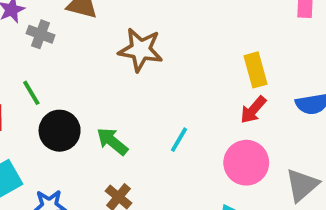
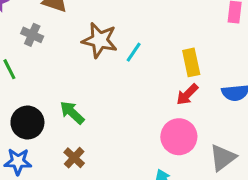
gray cross: (41, 34) -> (32, 35), moved
black circle: (60, 131) -> (27, 122), moved
cyan line: (179, 140) -> (134, 52), moved

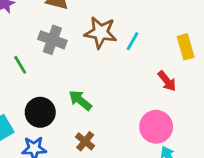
gray cross: (32, 35) -> (52, 40), moved, size x1.4
red arrow: (187, 94) -> (167, 81), moved, turned -80
pink circle: (179, 137) -> (156, 127), moved

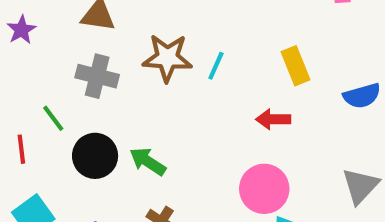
red arrow: (167, 81) -> (273, 119), turned 135
black circle: (40, 112) -> (95, 156), moved

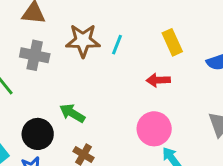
black circle: (95, 156) -> (38, 134), moved

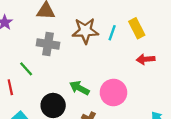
yellow rectangle: (172, 42) -> (137, 28), moved
pink circle: (154, 129) -> (113, 92), moved

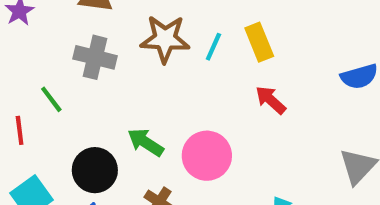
red arrow: (146, 59) -> (271, 100), turned 42

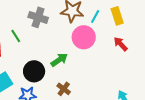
green arrow: (146, 142) -> (59, 60), turned 108
pink circle: (207, 156) -> (84, 37), moved

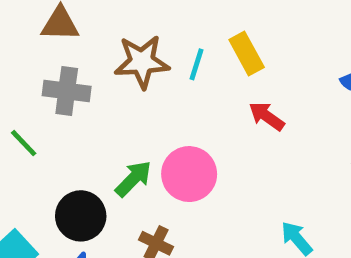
pink circle: (84, 37) -> (189, 174), moved

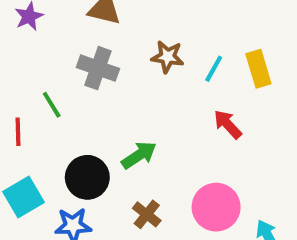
brown star: (142, 62) -> (168, 57), size x0.7
red arrow: (267, 116) -> (228, 124), moved
pink circle: (189, 174) -> (216, 207), moved

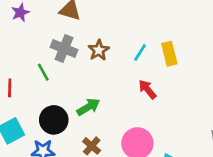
brown star: (168, 57) -> (99, 50), moved, turned 30
green line: (52, 105) -> (43, 72), moved

